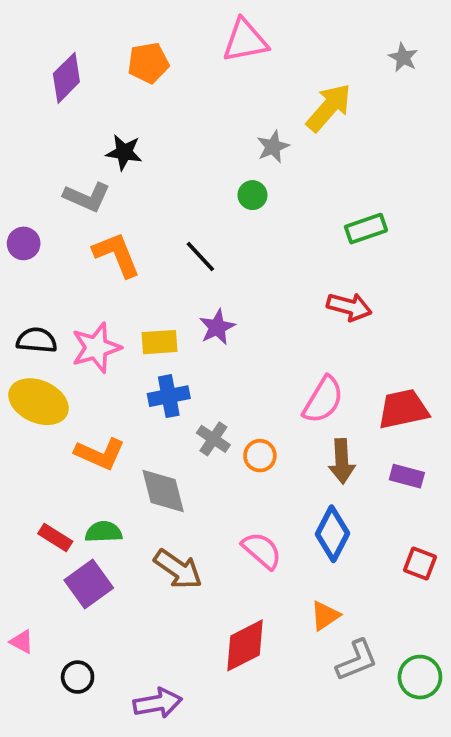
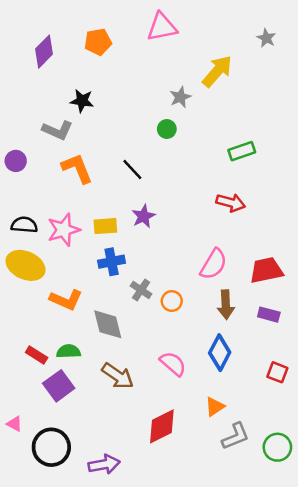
black circle: (78, 677) -> (51, 447), size x1.8

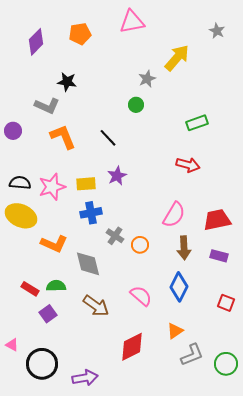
purple square: (59, 386) -> (48, 314), size x0.7

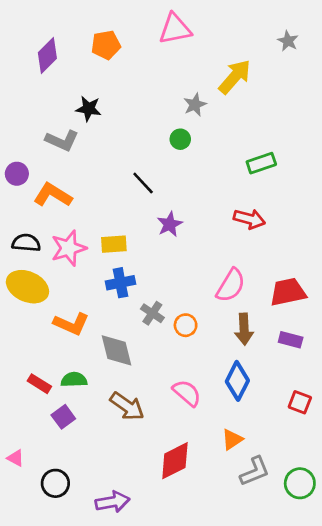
orange L-shape: (63, 137) -> (53, 195), moved, turned -36
purple star: (117, 176) -> (170, 224), moved
black circle: (42, 364) -> (55, 483), size x0.7

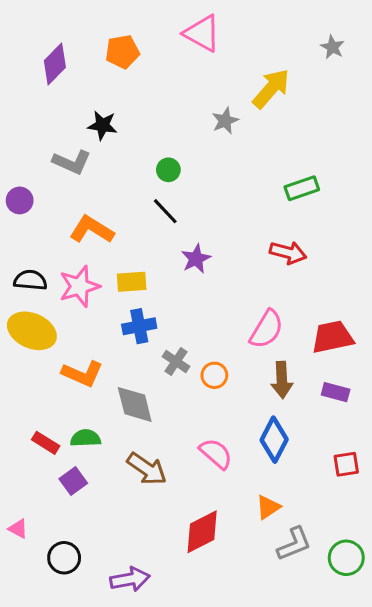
pink triangle: (175, 29) -> (202, 33), turned 40
green circle: (180, 139) -> (168, 170), moved
orange L-shape: (53, 195) -> (92, 230), moved
red square: (300, 402) -> (346, 464), turned -30

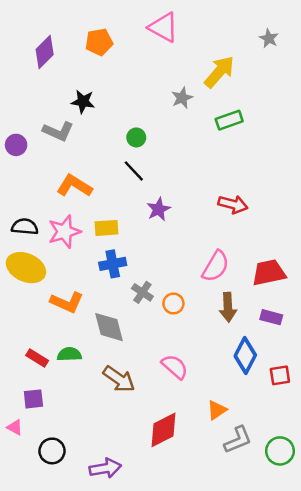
green rectangle: (302, 188) -> (229, 120), moved
purple circle: (20, 200) -> (16, 145), moved
blue diamond: (274, 440) -> (245, 356), moved
purple square: (73, 481) -> (33, 399), moved, turned 30

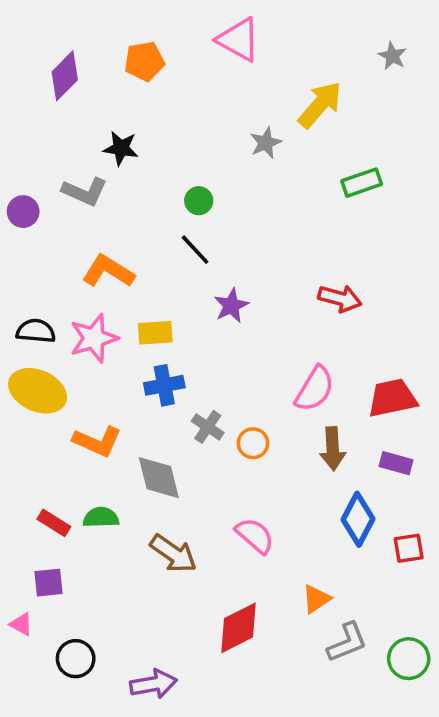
green rectangle: (229, 120) -> (362, 183), moved

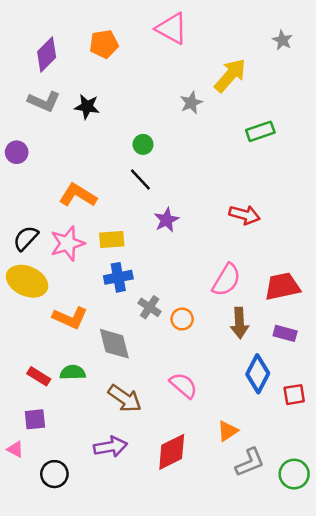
gray L-shape: (85, 192) -> (44, 101), moved
black semicircle: (36, 331) -> (26, 238), turned -52
purple arrow: (153, 684) -> (110, 447), moved

